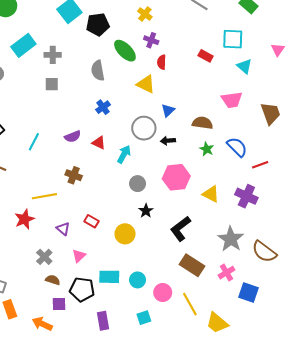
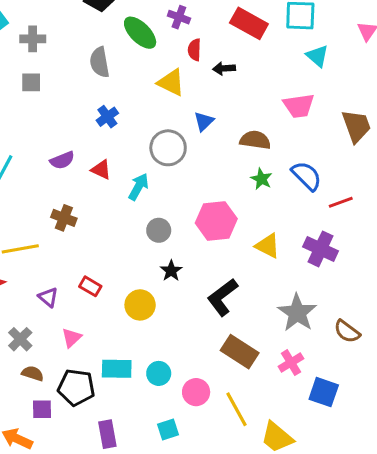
red rectangle: (206, 56) -> (249, 23), moved, size x1.6
black arrow: (168, 141) -> (224, 68), moved
brown semicircle: (264, 252) -> (347, 331), size x0.7

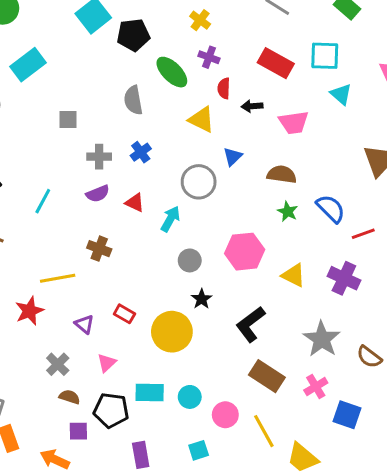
gray cross: (33, 39) -> (99, 157), moved
pink trapezoid: (299, 106) -> (294, 122), moved
yellow circle: (140, 305) -> (172, 332), size x1.4

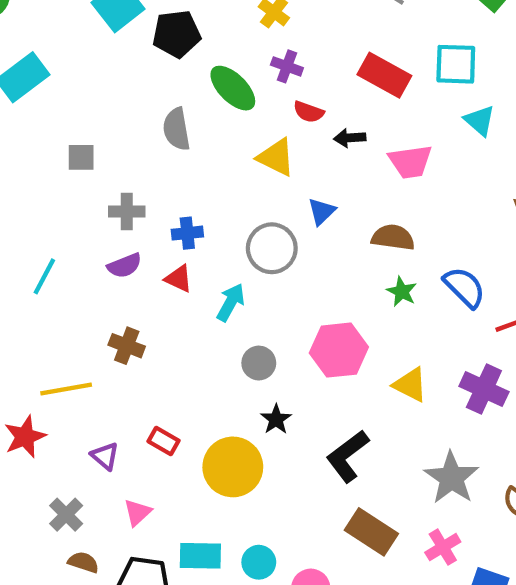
red semicircle: (224, 88) -> (309, 112), turned -72
blue cross: (141, 152) -> (187, 233), moved, turned 30

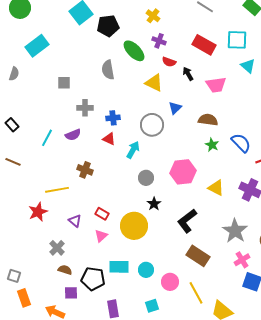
black arrow: (350, 138) -> (188, 74), turned 64
purple semicircle: (125, 266) -> (73, 135), moved
pink triangle: (138, 512) -> (101, 236), moved
pink cross: (443, 547) -> (242, 260), moved

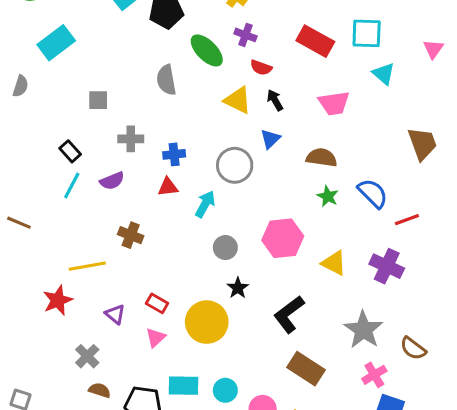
black arrow: (188, 74) -> (275, 100), moved
black rectangle: (12, 125) -> (70, 151), moved
red triangle: (109, 139) -> (168, 187), turned -32

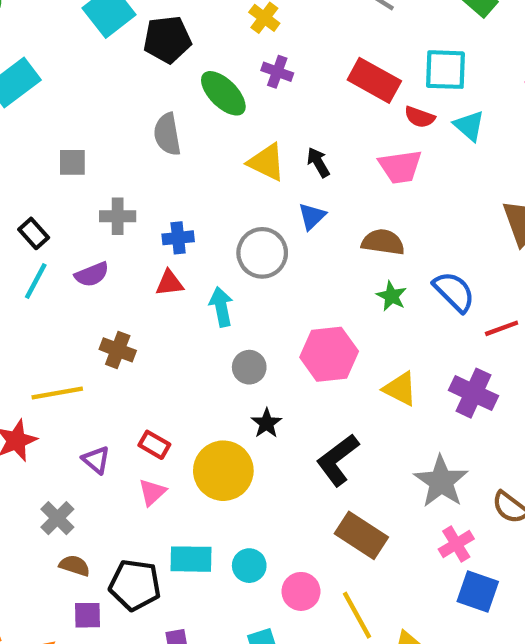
red semicircle: (261, 68) -> (420, 117), moved
cyan arrow: (205, 204) -> (221, 307), turned -40

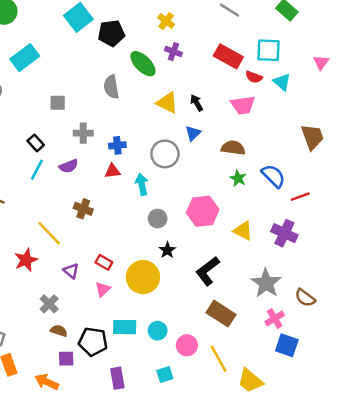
yellow line: (57, 393) -> (49, 233), turned 56

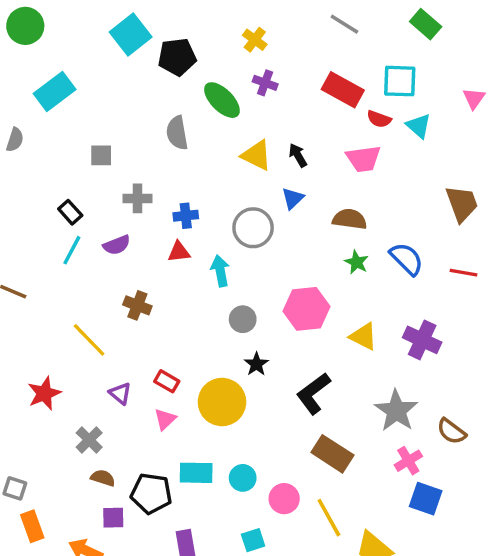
red line: (300, 197) -> (464, 273), moved, turned 30
red star: (26, 260) -> (44, 393), moved

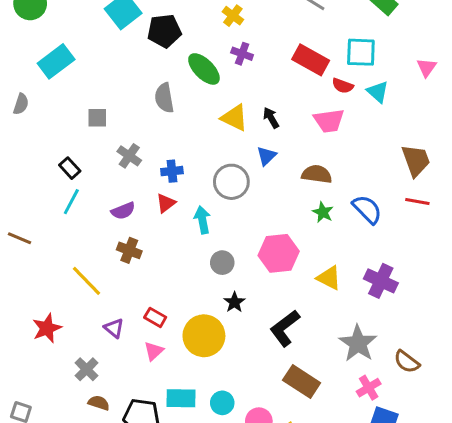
gray cross: (137, 198) -> (129, 156), turned 35
purple semicircle: (117, 245) -> (123, 211), moved
red triangle: (179, 252) -> (166, 203), turned -30
red line: (464, 273) -> (417, 202), moved

